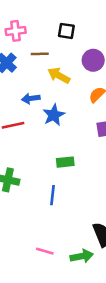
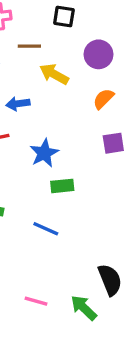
blue star: (54, 115) -> (44, 153), moved
blue line: (52, 195) -> (46, 229), turned -72
green arrow: (82, 256) -> (84, 308), turned -125

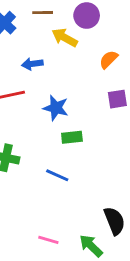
purple circle: (98, 54) -> (87, 16), moved
blue star: (44, 153) -> (56, 108), turned -30

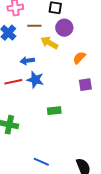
blue star: (56, 108) -> (35, 80), moved
blue line: (57, 175) -> (41, 162), moved

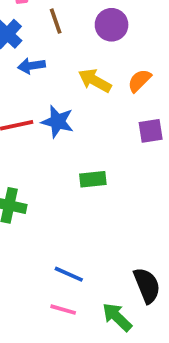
brown line: (34, 26) -> (56, 21), turned 72
yellow arrow: (49, 43) -> (95, 81), moved
blue arrow: (27, 61) -> (31, 66), moved

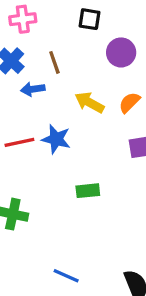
brown line: (56, 21) -> (54, 62), moved
purple circle: (112, 25) -> (121, 52), moved

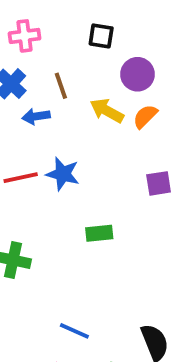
yellow arrow: (89, 102) -> (107, 111), moved
orange semicircle: (129, 102) -> (145, 116), moved

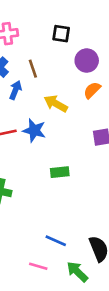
yellow arrow: (107, 111) -> (56, 104), moved
blue arrow: (36, 116) -> (15, 90), turned 120
blue line: (74, 331) -> (56, 241), moved

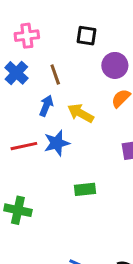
blue arrow: (15, 90) -> (46, 106), moved
blue star: (34, 130) -> (57, 143), turned -30

